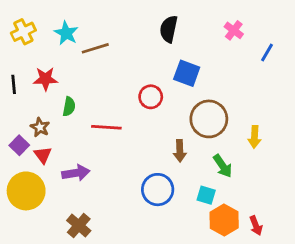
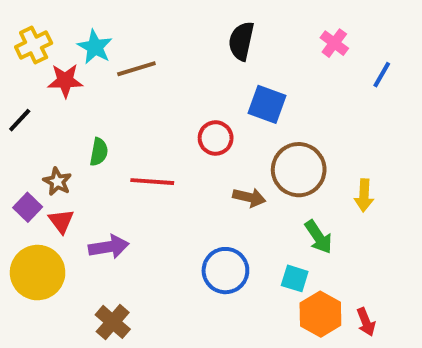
red star: (45, 79) -> (65, 81), moved
black line: (14, 84) -> (20, 120), turned 48
brown arrow: (180, 151) -> (249, 197), moved, turned -75

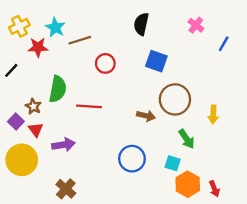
red circle: (216, 138) -> (105, 63), moved
green semicircle: (99, 152) -> (58, 89), size x1.6

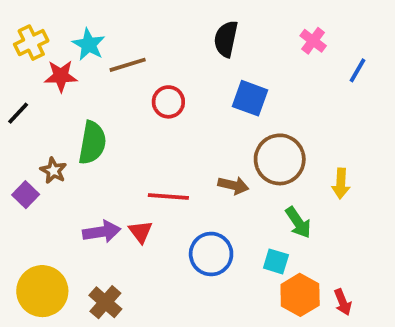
red line: (89, 106) -> (168, 197), moved
red triangle: (36, 130) -> (141, 232), moved
yellow circle: (22, 160) -> (42, 291), moved

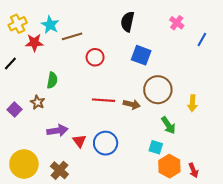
green semicircle: (92, 143) -> (52, 80), size x0.7
brown star: (53, 171) -> (38, 102), moved
red line: (168, 197) -> (103, 100), moved
red triangle: (141, 232) -> (79, 141), moved
blue circle: (211, 254) -> (106, 143), moved

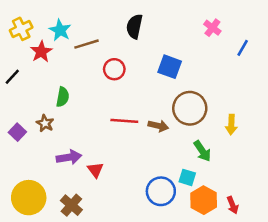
black semicircle: (128, 22) -> (134, 26), moved
red star: (34, 43) -> (41, 52), turned -30
blue circle: (106, 143) -> (161, 191), moved

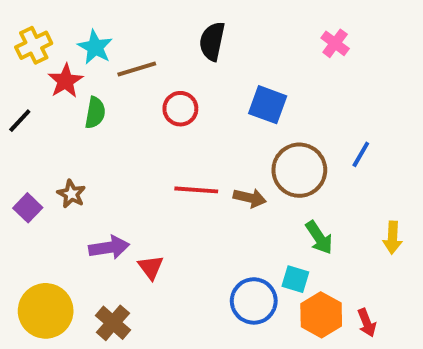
blue line: (243, 48) -> (361, 154), moved
green semicircle: (63, 97) -> (95, 113), moved
yellow arrow: (231, 125) -> (393, 238), moved

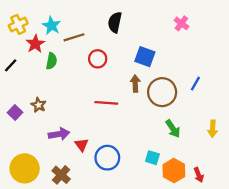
brown arrow: (250, 198) -> (135, 84), moved, turned -105
cyan square: (295, 279) -> (152, 158), moved
blue circle: (254, 301) -> (107, 158), moved

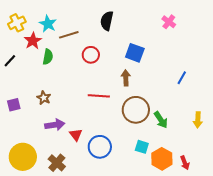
brown circle: (162, 92) -> (136, 110), moved
brown star: (39, 105) -> (44, 98), moved
purple square: (15, 113) -> (14, 105), turned 32

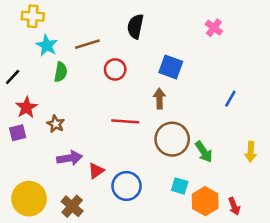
yellow cross: (17, 23) -> (33, 16), moved, turned 30
cyan star: (48, 24) -> (47, 45), moved
red star: (33, 41) -> (26, 107), moved
red triangle: (76, 135) -> (96, 171), turned 32

